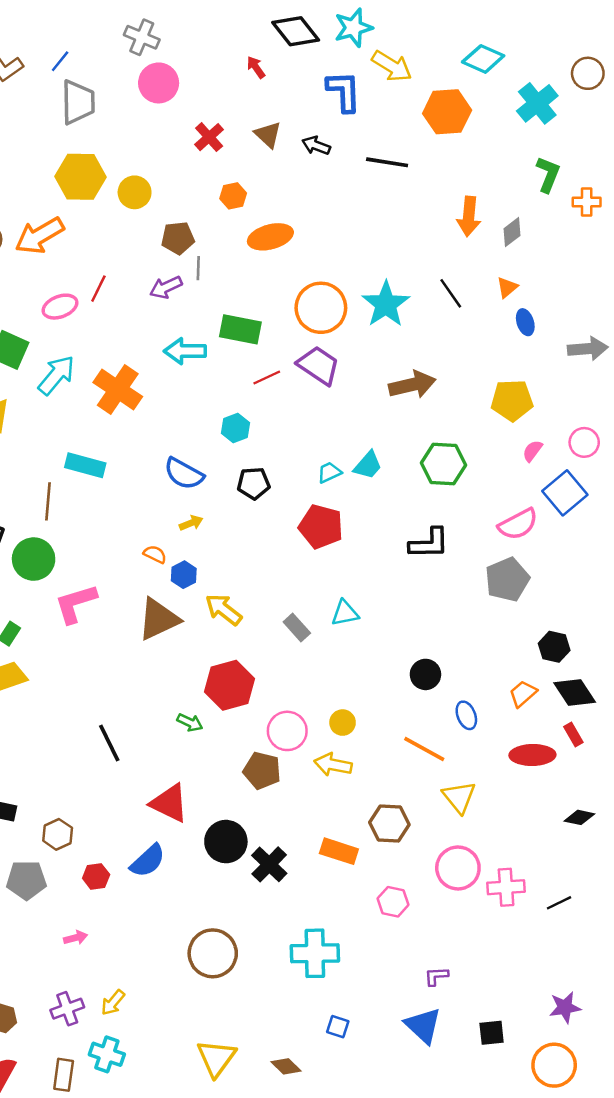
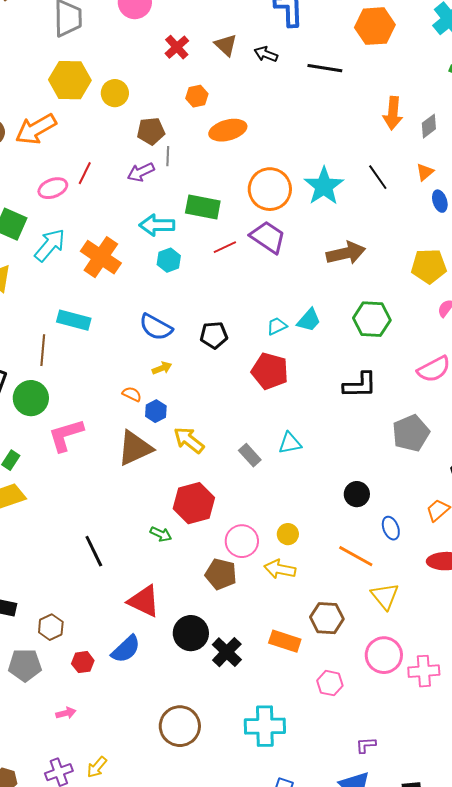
cyan hexagon: (236, 428) -> (169, 260), moved
gray pentagon: (507, 579) -> (411, 433), moved

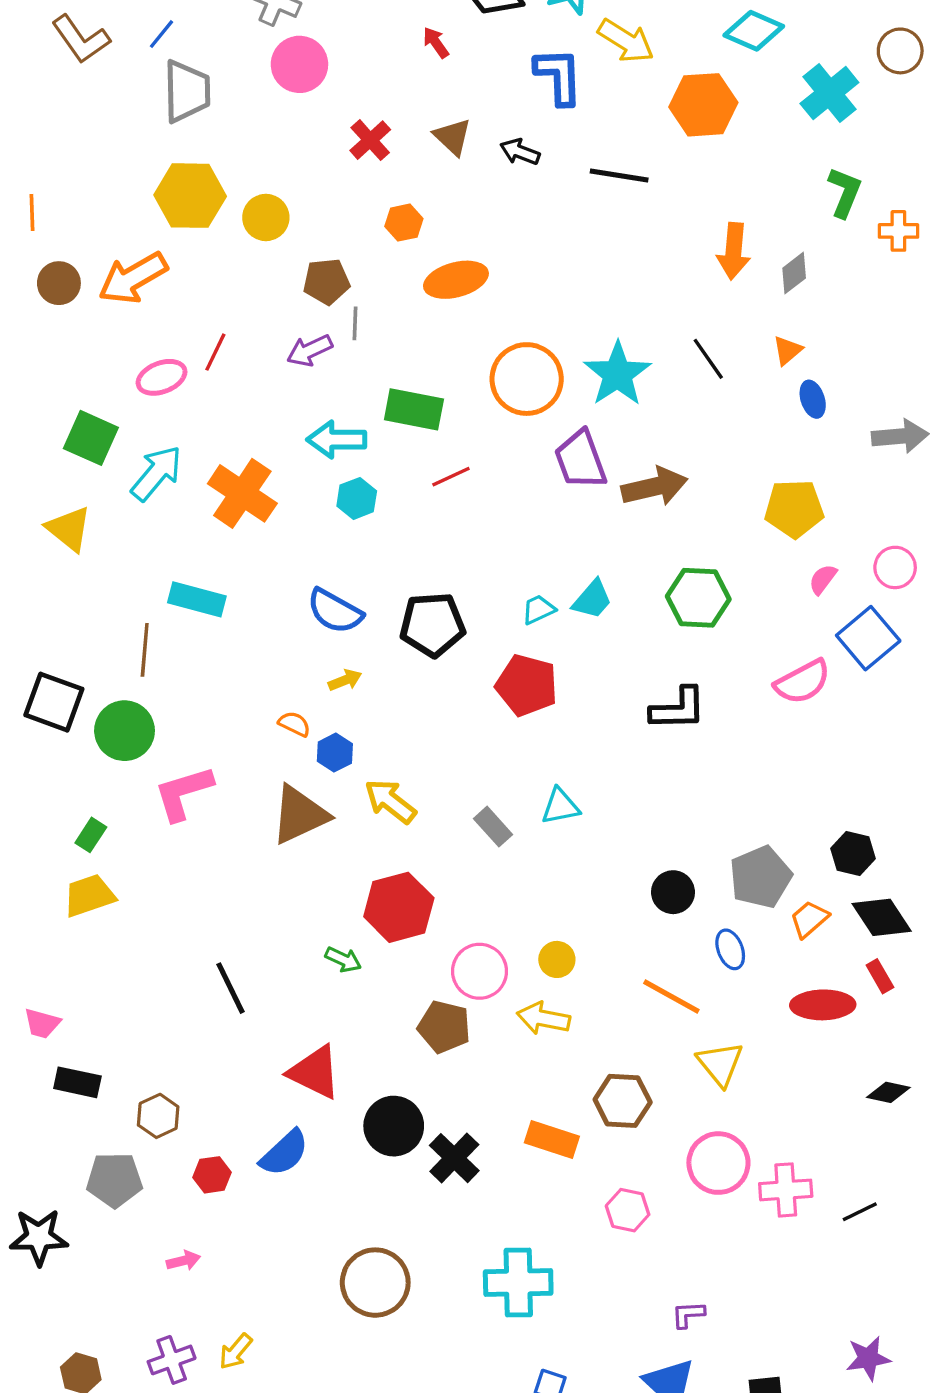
purple trapezoid: (268, 237) -> (580, 460), moved, turned -144
black pentagon: (214, 335) -> (432, 625), size x1.4
gray pentagon: (411, 433) -> (760, 877), moved

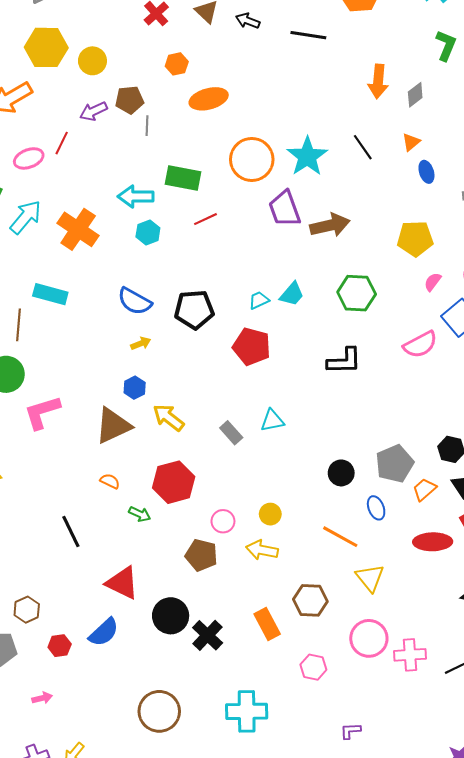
purple arrow: (310, 350) -> (93, 111), moved
orange semicircle: (294, 724) -> (110, 481), moved
pink circle: (480, 971) -> (223, 521), size x0.7
orange rectangle: (552, 1140) -> (267, 624), turned 44

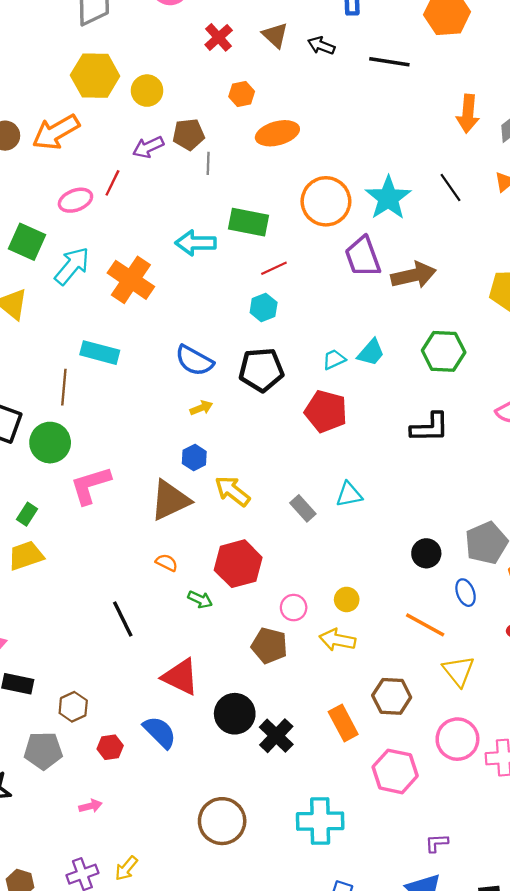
cyan hexagon: (148, 232) -> (264, 308), moved
blue semicircle: (104, 632) -> (160, 732), turned -92
pink hexagon: (313, 667) -> (395, 771), size x1.5

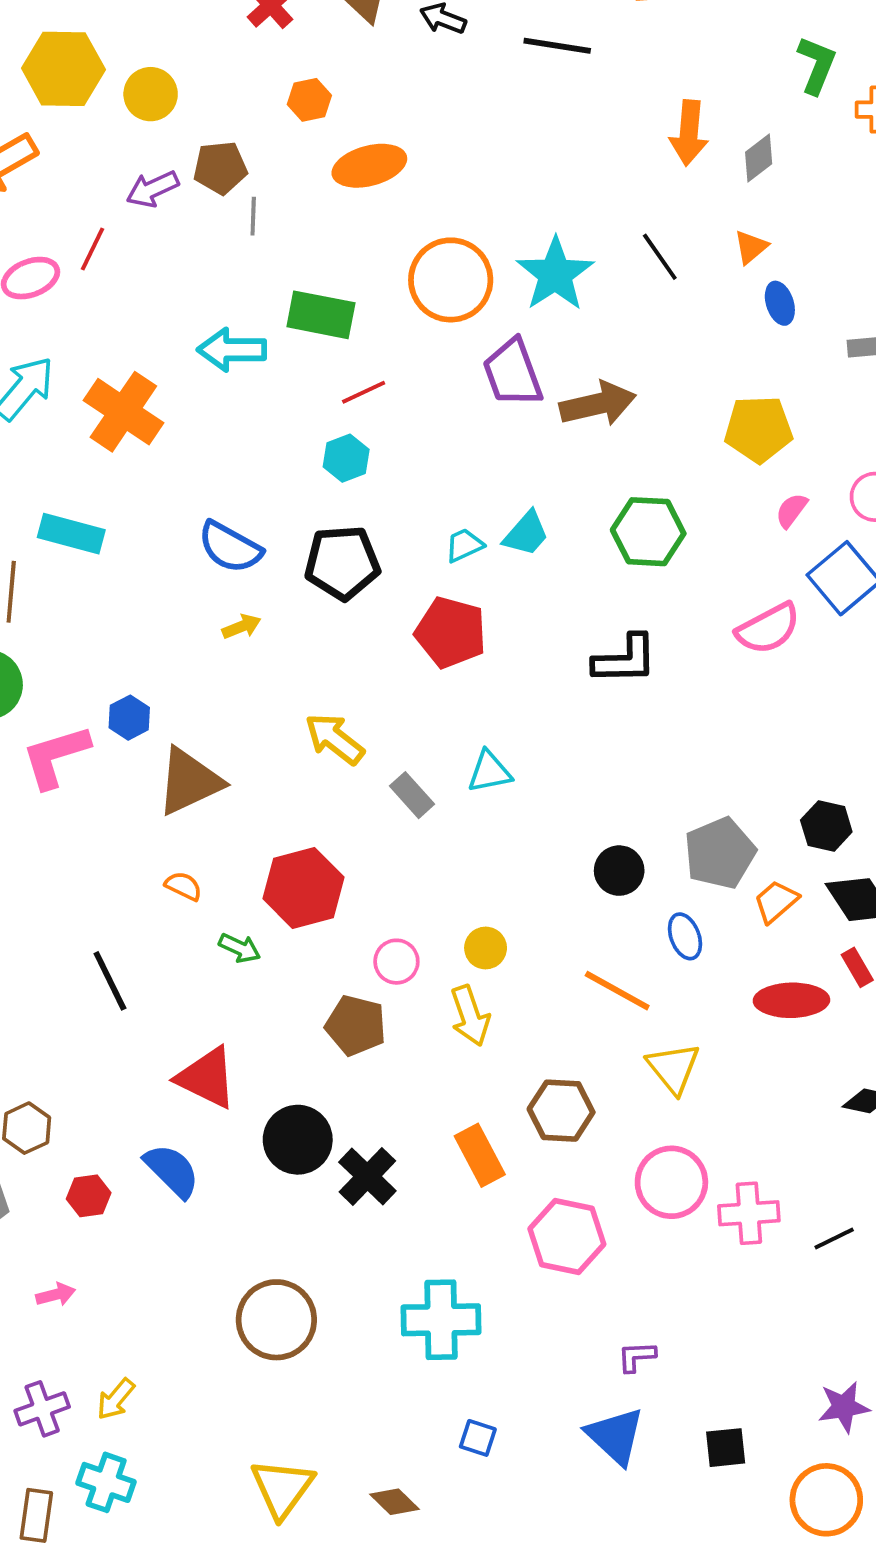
blue hexagon: (194, 458) -> (129, 718), moved
yellow arrow: (232, 491) -> (335, 739), moved
yellow arrow: (337, 640) -> (470, 1016), turned -120

